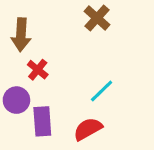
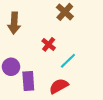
red cross: (38, 70) -> (49, 44), moved

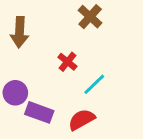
purple rectangle: (28, 81) -> (39, 112), turned -66

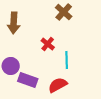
cyan line: (94, 84) -> (67, 60), turned -48

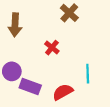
cyan line: (67, 60) -> (88, 74), moved

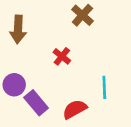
purple rectangle: (30, 87) -> (36, 103), turned 30

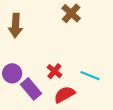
red cross: (62, 56) -> (54, 71), moved
cyan line: (104, 87) -> (90, 76), turned -66

